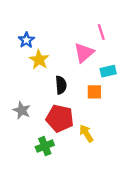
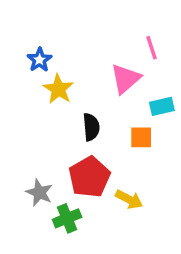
gray star: (22, 110) -> (39, 193), moved
red pentagon: (60, 118) -> (89, 177), turned 30
yellow arrow: (86, 133) -> (129, 199), turned 150

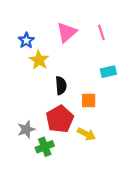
pink triangle: (126, 79) -> (67, 32), moved
orange square: (141, 137) -> (89, 101), moved
gray star: (39, 193) -> (26, 129), turned 30

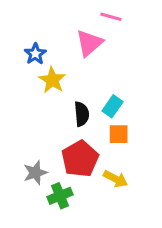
pink line: (101, 32) -> (111, 17), moved, turned -56
cyan rectangle: (108, 72) -> (112, 106), moved, turned -42

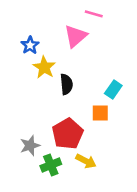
cyan rectangle: (112, 106) -> (113, 89), moved
black semicircle: (82, 114) -> (66, 84), moved
yellow arrow: (116, 179) -> (86, 161), moved

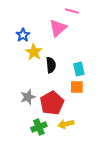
cyan rectangle: (113, 89) -> (79, 69), moved, turned -48
gray star: (30, 145) -> (28, 97), moved
yellow arrow: (86, 161) -> (66, 124), turned 140

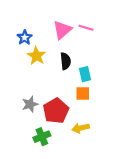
pink line: (72, 11) -> (86, 28), moved
black semicircle: (51, 65) -> (66, 61), moved
yellow arrow: (66, 124) -> (81, 128), moved

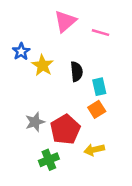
pink triangle: (62, 30) -> (65, 21), moved
blue star: (25, 37) -> (21, 51), moved
orange square: (83, 94) -> (97, 109), turned -32

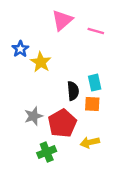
black semicircle: (77, 72) -> (73, 91), moved
orange square: (97, 109) -> (92, 104), turned 35

